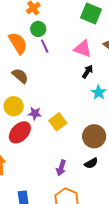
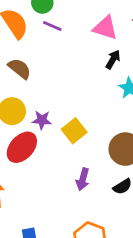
purple line: (45, 46) -> (52, 26), turned -40
purple arrow: (61, 168) -> (83, 179), moved

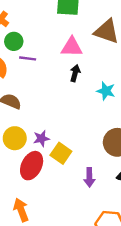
black arrow: (113, 59) -> (75, 73), moved
yellow square: (74, 131) -> (61, 153), moved

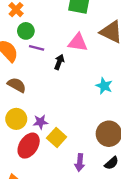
black arrow: (75, 73) -> (59, 62), moved

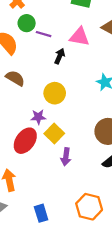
purple line: (37, 48) -> (44, 34), moved
yellow circle: (16, 119) -> (55, 93), moved
purple arrow: (80, 163) -> (66, 157), moved

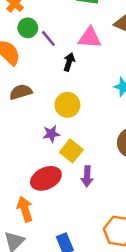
purple line: (44, 34) -> (48, 38), turned 40
brown semicircle: (15, 78) -> (21, 92), turned -42
red ellipse: (25, 141) -> (46, 178), moved, turned 35

